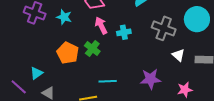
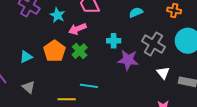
pink arrow: (101, 26) -> (77, 29), moved, turned -96
cyan triangle: (36, 73) -> (26, 57), moved
purple star: (151, 79) -> (128, 60), moved

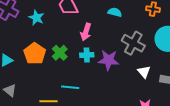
cyan semicircle: (136, 12) -> (115, 12), turned 40
pink arrow: (77, 29) -> (86, 32), moved, turned -48
cyan cross: (114, 41) -> (87, 55), moved

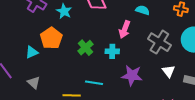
pink arrow: (86, 32) -> (125, 29), moved
orange pentagon: (35, 54) -> (51, 38), moved
purple star: (108, 60) -> (132, 75), moved

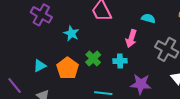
cyan star: (64, 11) -> (71, 33), moved
orange pentagon: (51, 38) -> (68, 68), moved

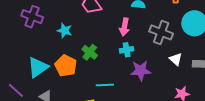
cyan cross: (120, 61) -> (127, 50), moved
cyan triangle: (40, 66) -> (38, 67), size x1.6

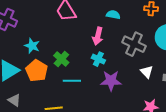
cyan star: (65, 31) -> (32, 46), moved
cyan cross: (127, 50) -> (98, 59), turned 32
cyan line: (105, 85) -> (72, 81), moved

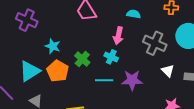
cyan cross: (98, 59) -> (111, 57), moved
cyan line: (72, 81) -> (104, 80), moved

